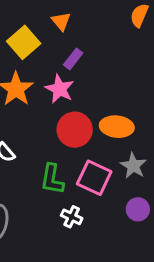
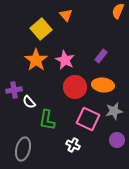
purple rectangle: (73, 59) -> (101, 56), moved
gray star: (133, 166) -> (114, 111), turned 30
green L-shape: (52, 179) -> (47, 120), moved

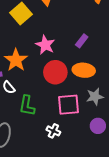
orange star: (36, 60) -> (16, 60), moved
pink square: (88, 119) -> (69, 105), turned -30

